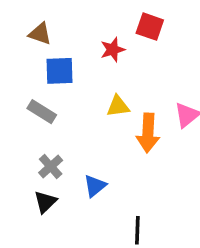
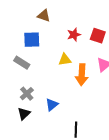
red square: (150, 27) -> (98, 36), moved
brown triangle: (40, 34) -> (44, 16), moved
red star: (113, 50) -> (74, 35), moved

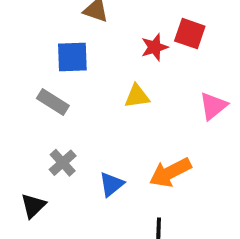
red square: (98, 36) -> (190, 34), moved
orange arrow: (82, 75) -> (170, 172), moved, turned 60
black triangle: (24, 114) -> (33, 206), moved

